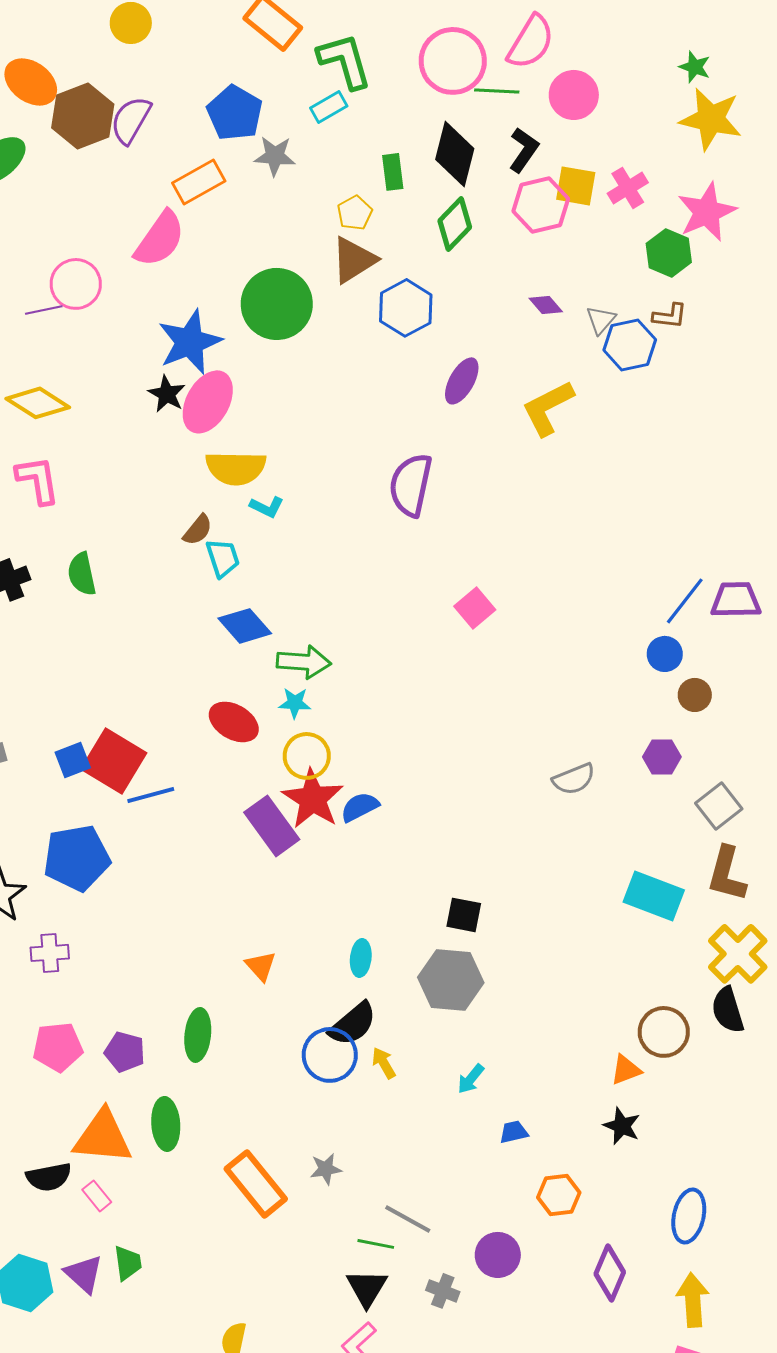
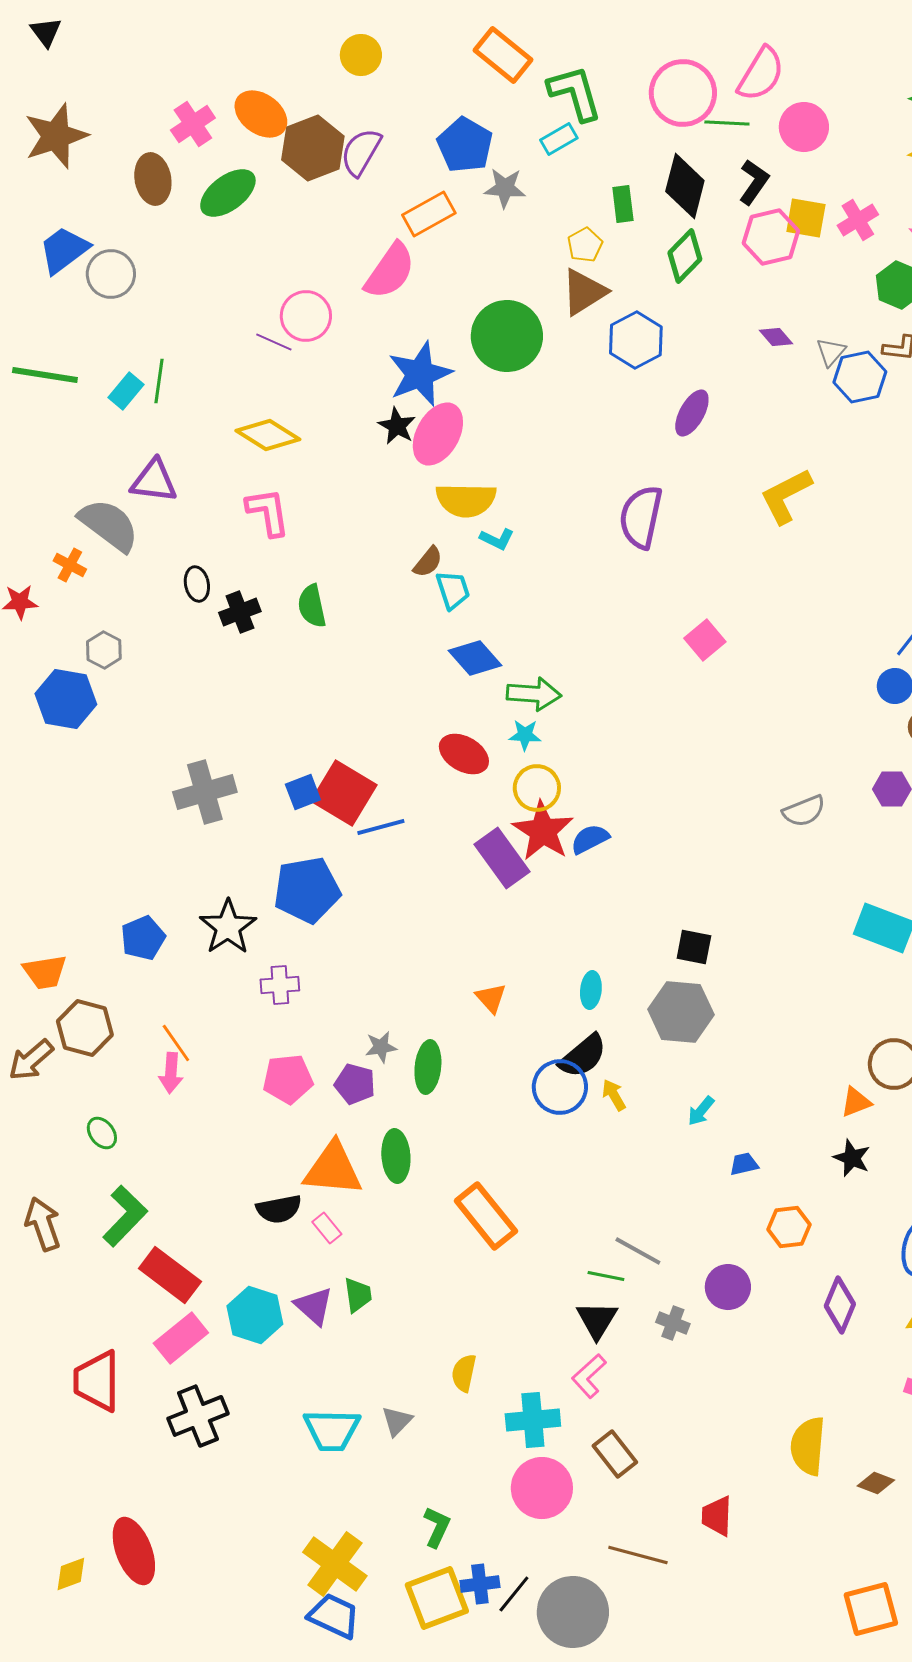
purple line: (44, 310) -> (274, 342), turned 36
yellow L-shape: (548, 408) -> (786, 496), moved
gray star: (326, 1169) -> (381, 1047), moved

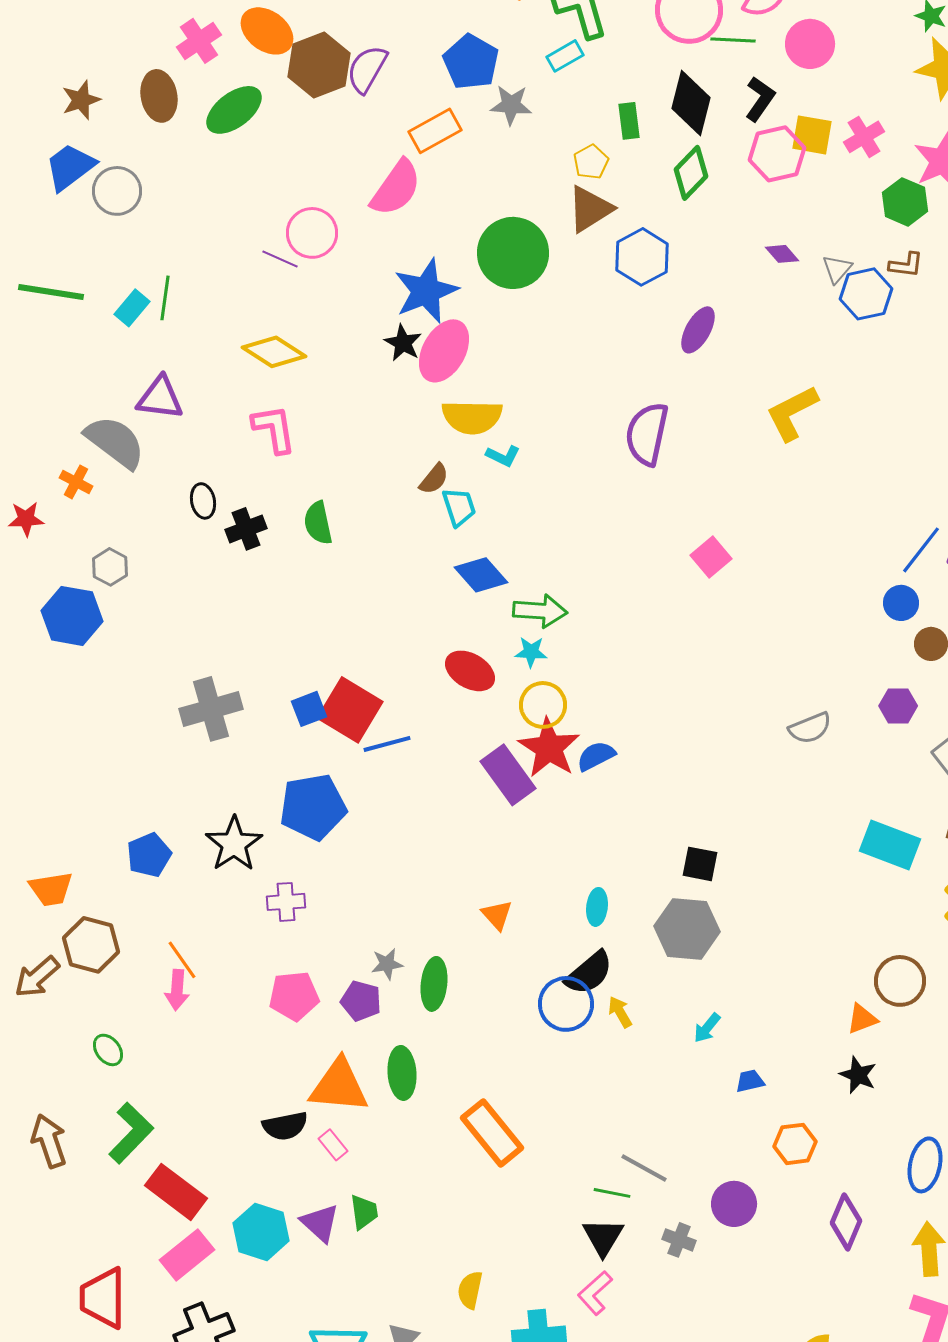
brown star: (56, 136) -> (81, 100), moved, size x0.6

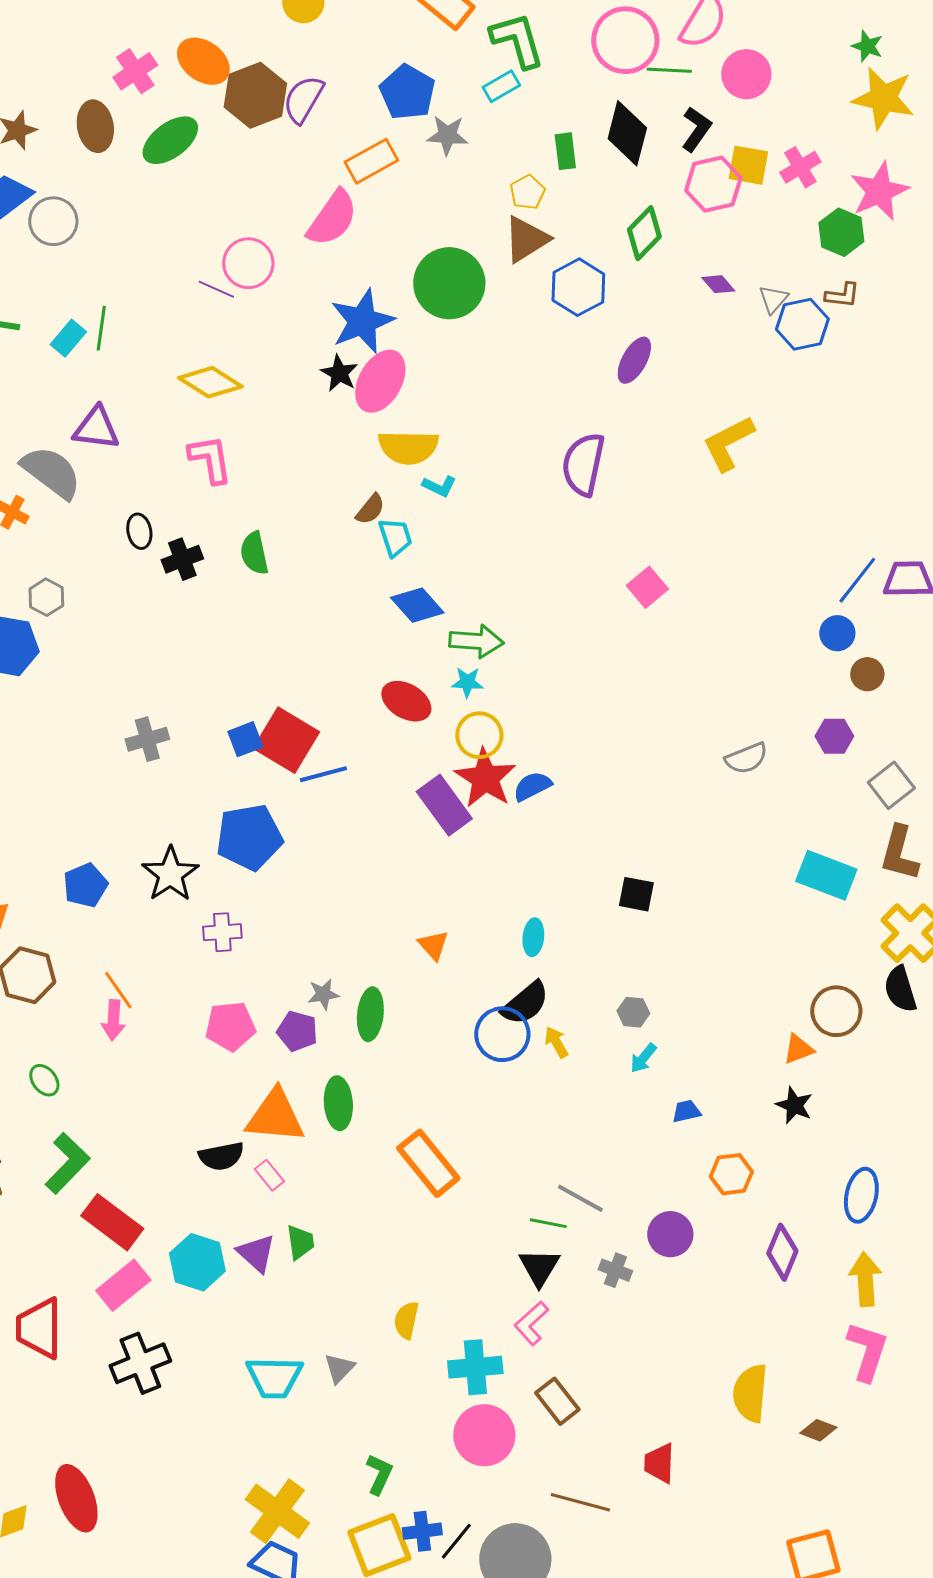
green diamond: (691, 173) -> (644, 233), moved
gray cross: (211, 709) -> (147, 739), size x0.7
gray hexagon: (687, 929) -> (633, 1012), moved, size x0.5

